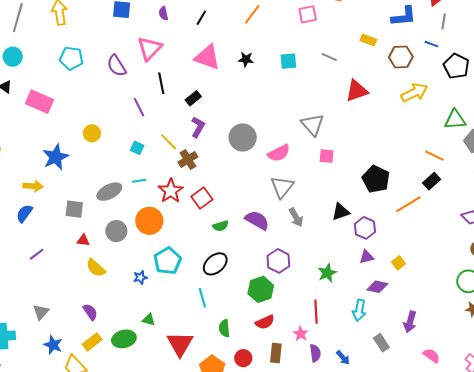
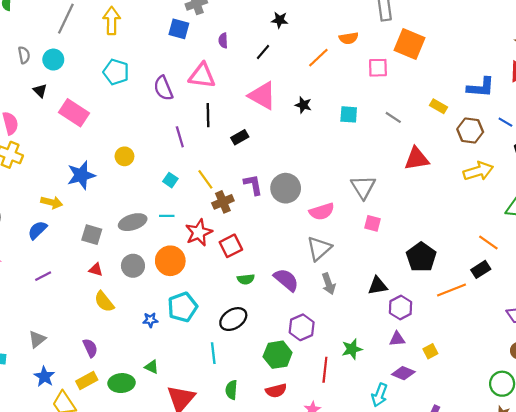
pink triangle: (150, 48) -> (202, 76), turned 44
purple L-shape: (198, 127) -> (253, 185), moved, turned -50
red line: (316, 312) -> (325, 370), moved

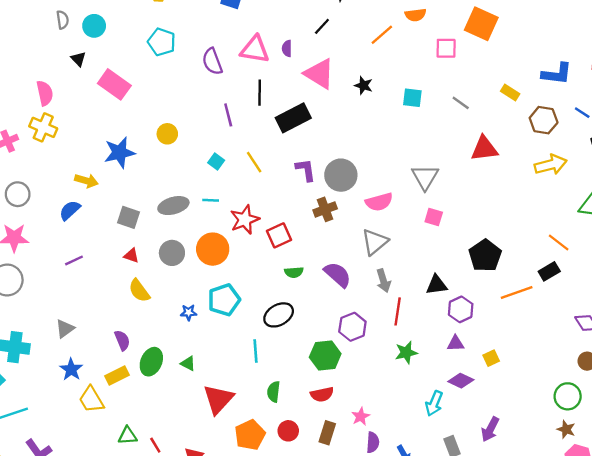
purple semicircle: (223, 41) -> (287, 48), moved
black rectangle: (240, 137) -> (293, 118), size x1.8
brown cross: (223, 202) -> (325, 209), moved
red line: (325, 370) -> (398, 311), moved
green ellipse: (122, 383) -> (151, 362), moved, turned -65

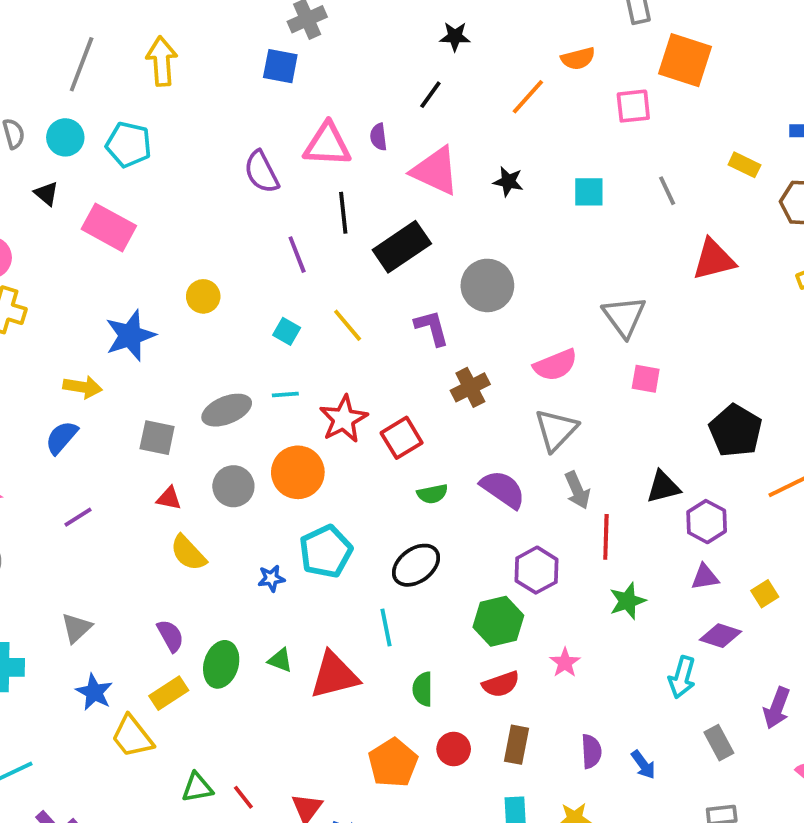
cyan pentagon: (162, 42) -> (129, 145), moved
gray line: (461, 103) -> (667, 191), turned 36
gray circle: (341, 175) -> (487, 285), moved
red triangle: (218, 399) -> (334, 675), moved, turned 40
pink star: (361, 416) -> (565, 663), moved

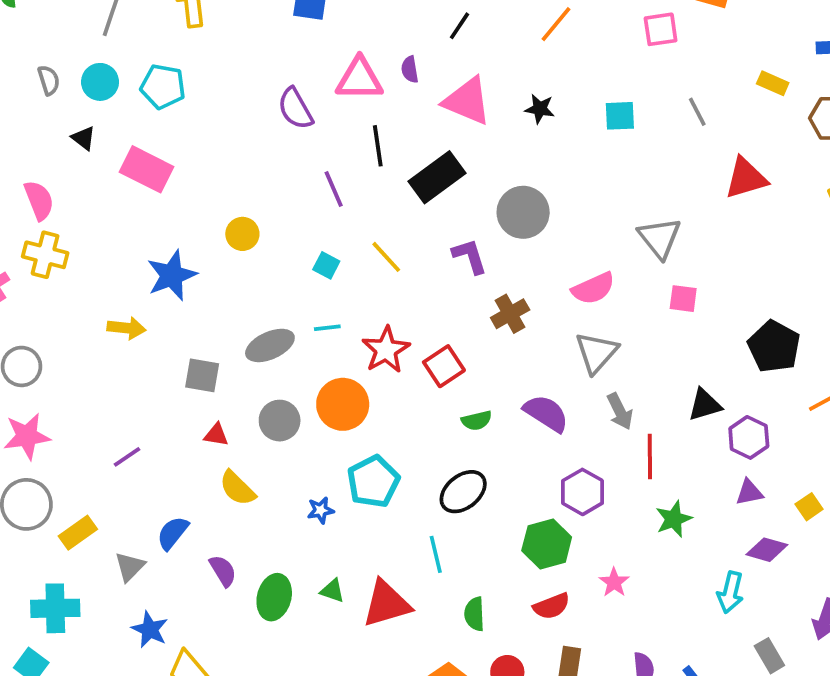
blue semicircle: (62, 437) -> (173, 533), moved
yellow rectangle: (169, 693) -> (78, 533), moved

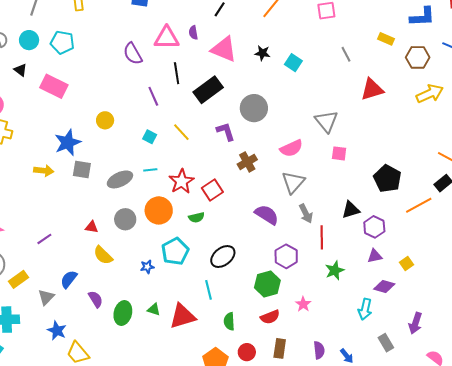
cyan square: (620, 116) -> (293, 63), moved, turned 36
gray square: (202, 375) -> (82, 170), moved
green semicircle: (477, 421) -> (196, 217), moved

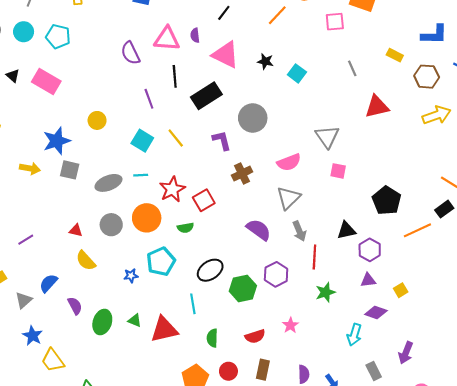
black triangle: (20, 70) -> (13, 76), moved
cyan square: (150, 137) -> (142, 141), size x1.5
green hexagon: (267, 284) -> (243, 288), moved

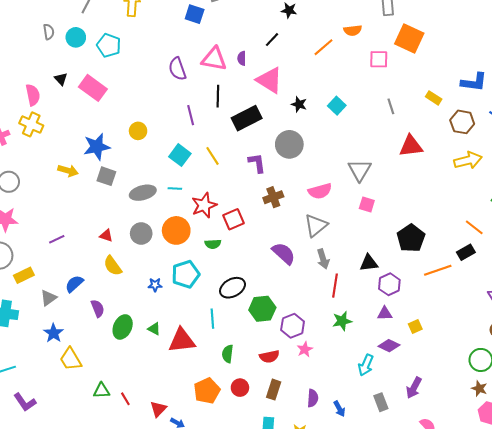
black star: (265, 61) -> (299, 104), moved
purple hexagon: (276, 274) -> (293, 326), moved

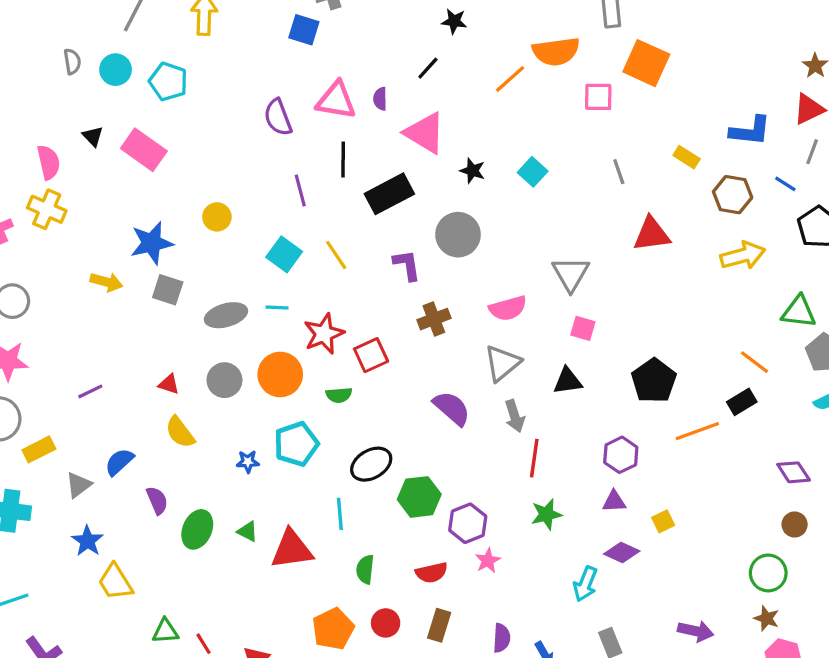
orange semicircle: (353, 30) -> (556, 52), size x1.6
black triangle: (369, 263) -> (568, 381), moved
purple arrow: (414, 388) -> (696, 631), moved, turned -105

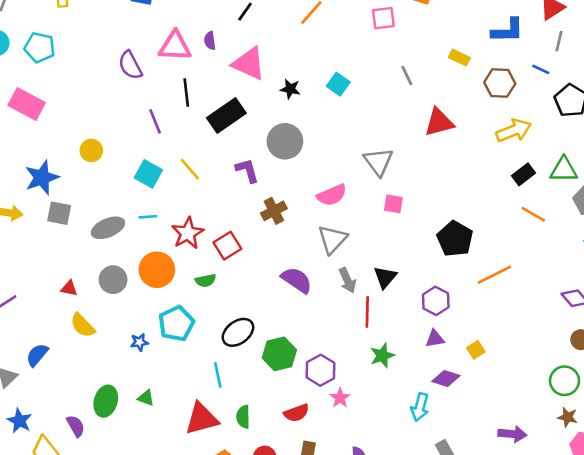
black triangle: (568, 381) -> (385, 277), moved, turned -35
black rectangle: (742, 402) -> (524, 174), moved
purple semicircle: (157, 500) -> (76, 426), moved
red triangle: (292, 549) -> (202, 419), moved

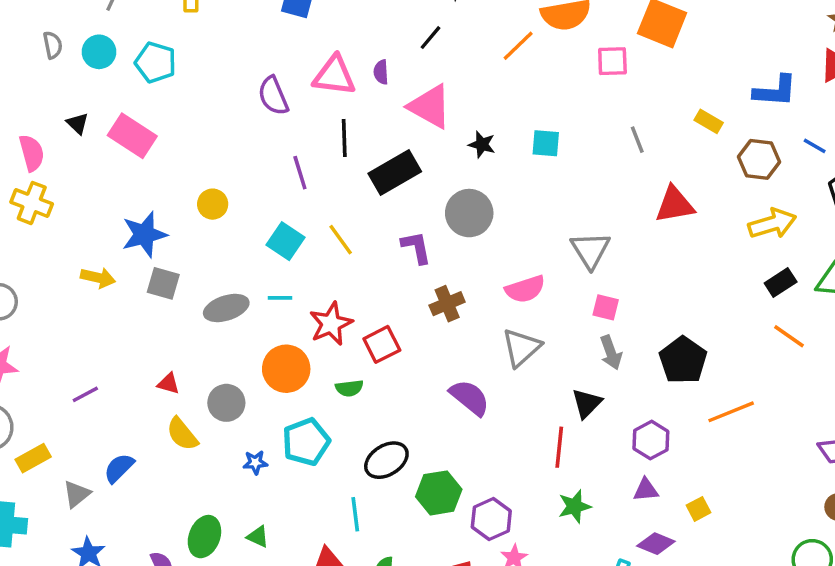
cyan square: (338, 84) -> (546, 143), turned -35
gray circle: (113, 280) -> (226, 403), moved
gray arrow: (347, 280) -> (611, 352), moved

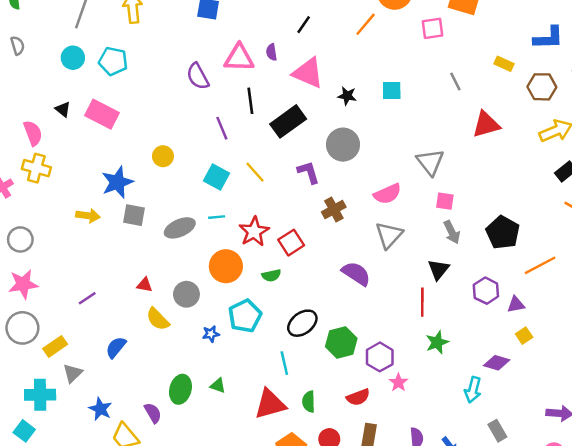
gray semicircle: (53, 45) -> (17, 46), moved
purple triangle: (646, 490) -> (516, 304), moved
gray triangle: (77, 494) -> (73, 373), moved

